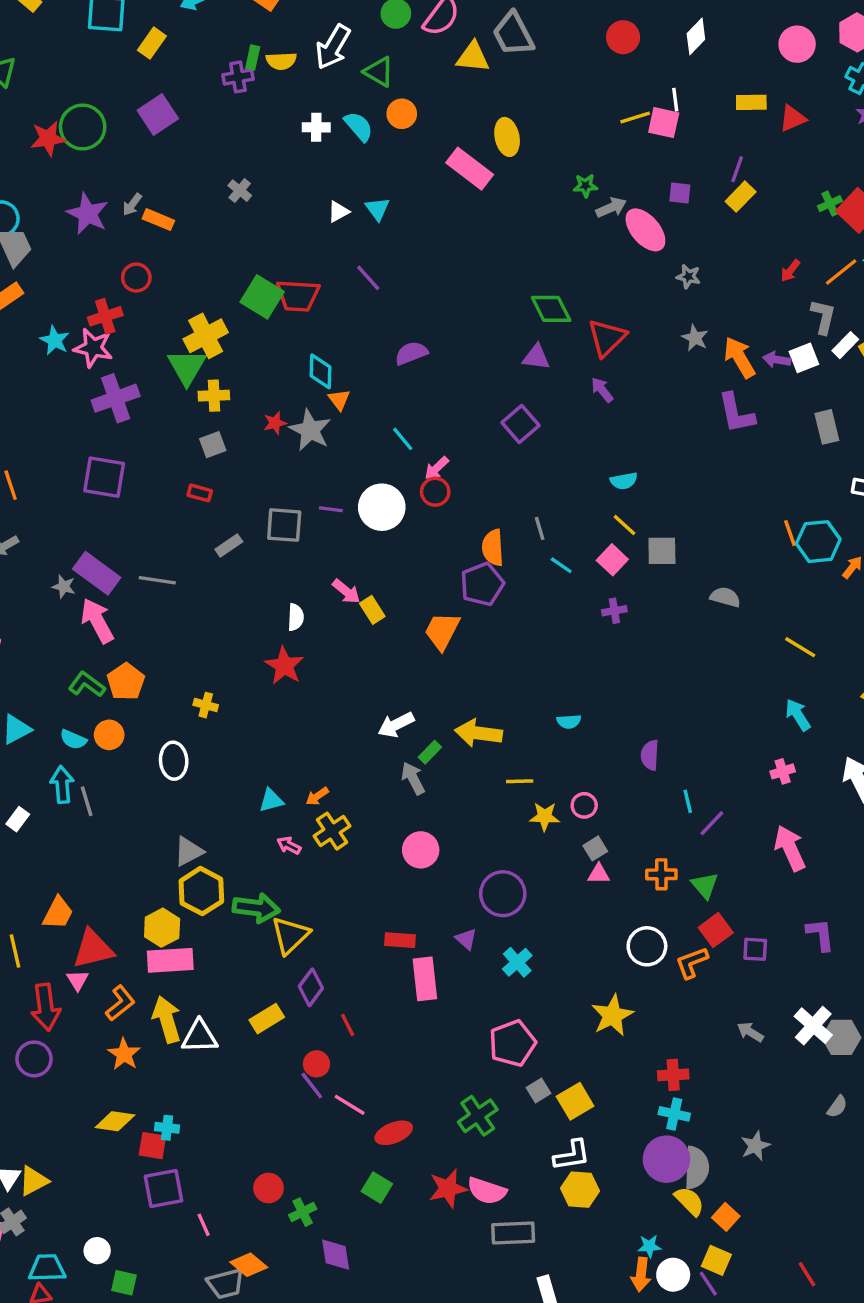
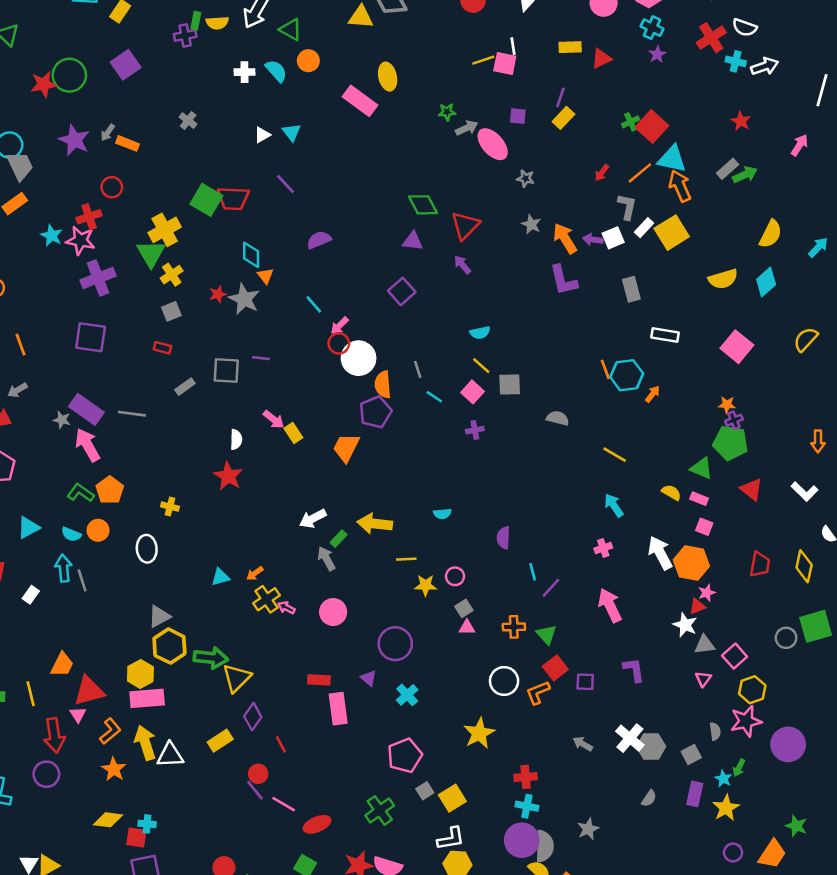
yellow cross: (214, 396) -> (172, 275), turned -30
white circle: (382, 507) -> (359, 358), moved
pink arrow: (289, 845) -> (286, 608), moved

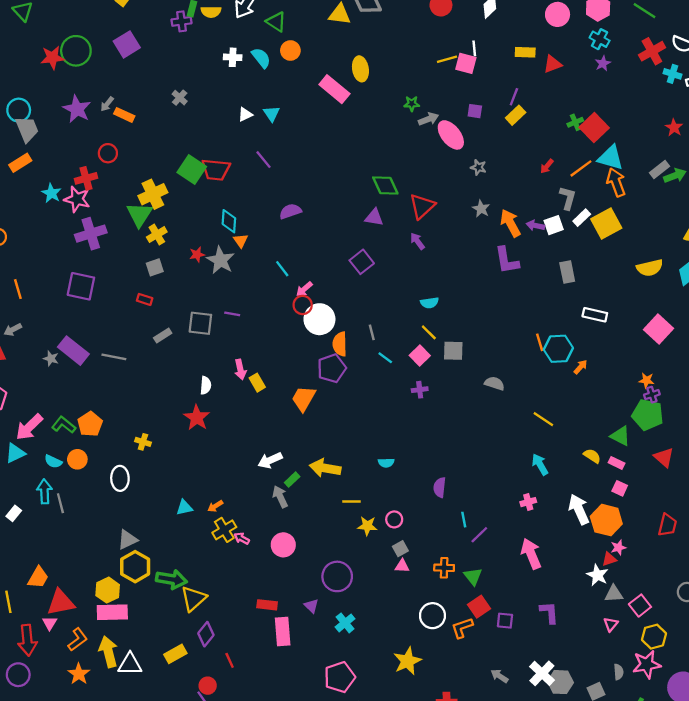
pink arrow: (274, 419) -> (240, 369), turned 36
pink arrow: (87, 445) -> (29, 427), moved, turned -108

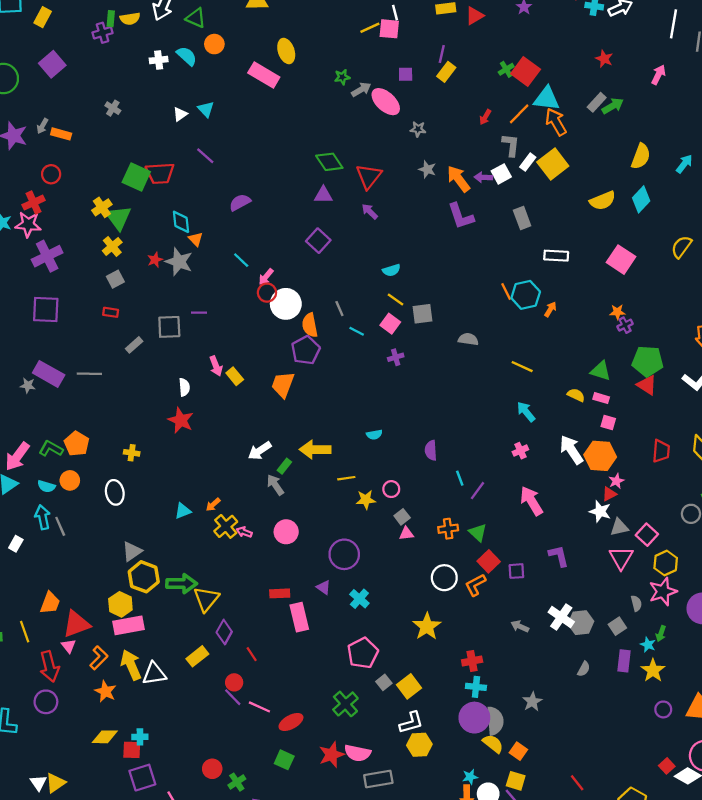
yellow cross: (153, 194) -> (102, 207), size x0.7
green triangle: (139, 215) -> (118, 218), moved
green pentagon: (648, 415) -> (648, 361), moved
pink triangle: (611, 624) -> (621, 558), size x1.6

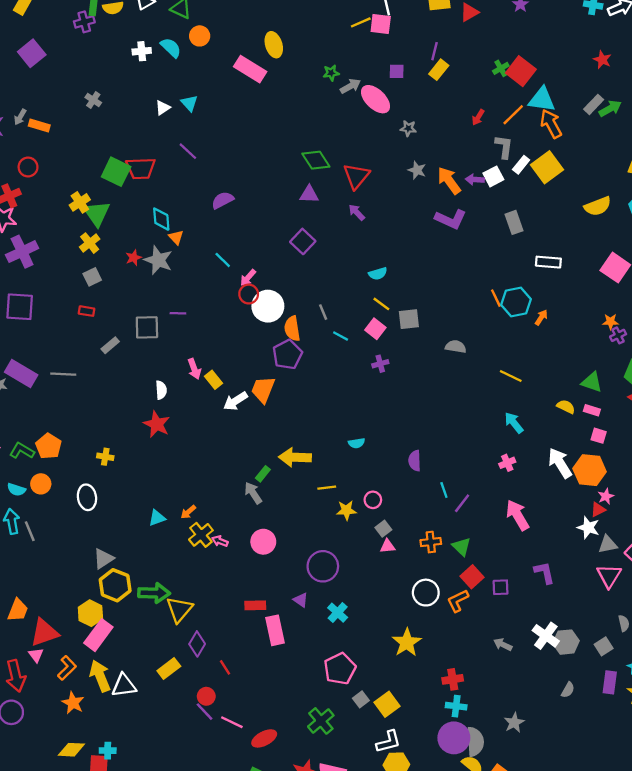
purple L-shape: (461, 216) -> (451, 219), turned -48
white arrow: (260, 451) -> (235, 401), moved
pink rectangle: (129, 625) -> (98, 635), turned -44

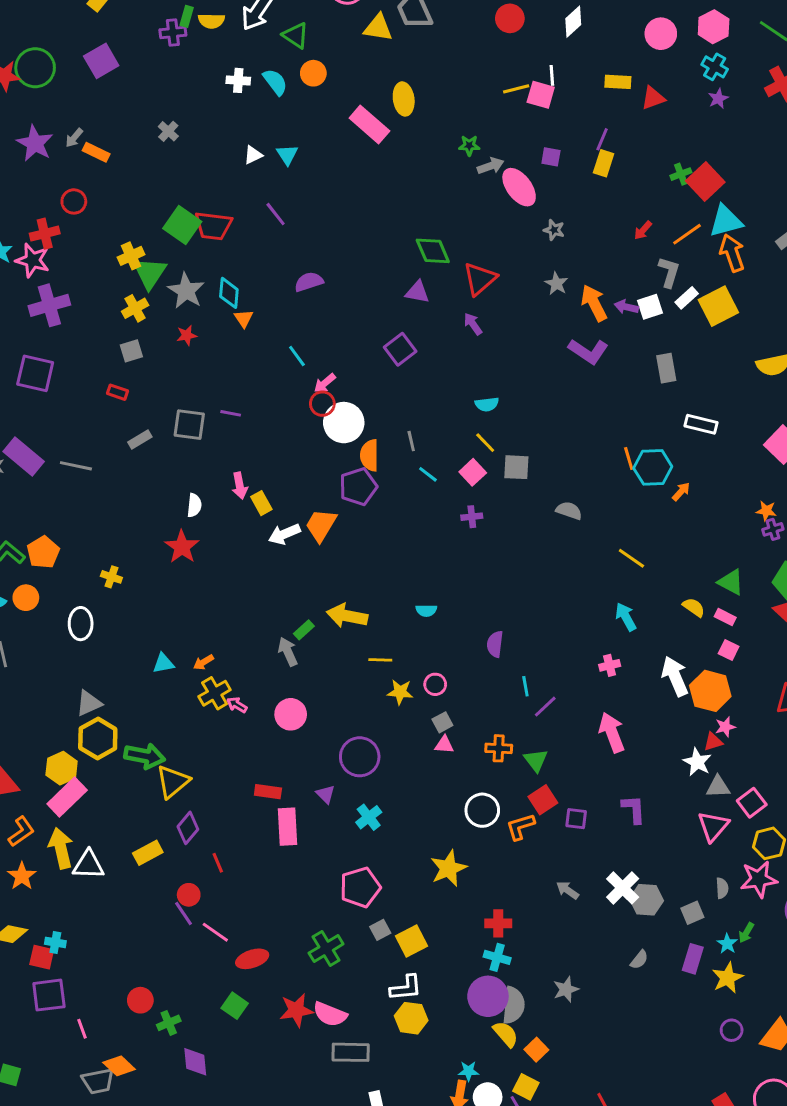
yellow rectangle: (439, 70) -> (604, 163), turned -30
cyan triangle: (542, 100) -> (726, 221), turned -32
gray star: (158, 260) -> (186, 291), moved

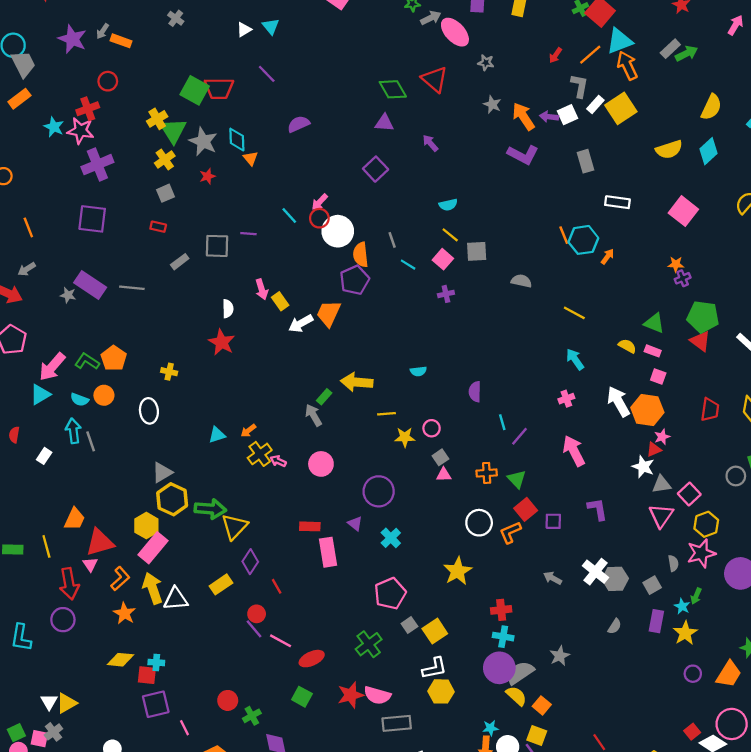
red triangle: (480, 279) -> (435, 79), moved, turned -32
cyan line: (297, 356) -> (289, 216), moved
gray semicircle: (514, 1005) -> (520, 673), turned -124

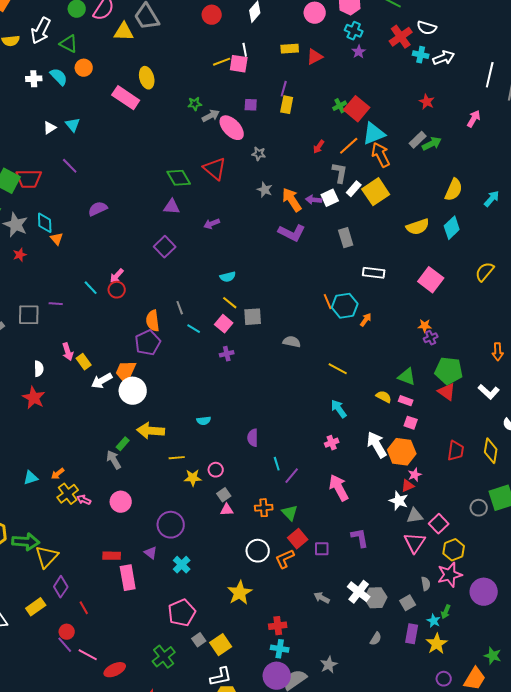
purple arrow: (430, 143) -> (212, 224), turned -70
white circle: (338, 231) -> (133, 391), moved

